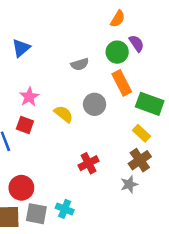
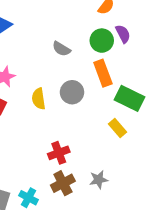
gray semicircle: (80, 64) -> (61, 49), turned 42
yellow semicircle: (64, 114) -> (39, 99), turned -144
brown cross: (140, 160) -> (63, 183), moved

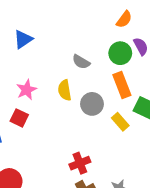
yellow semicircle: (39, 99) -> (65, 90), moved
yellow rectangle: (117, 128) -> (120, 122), moved

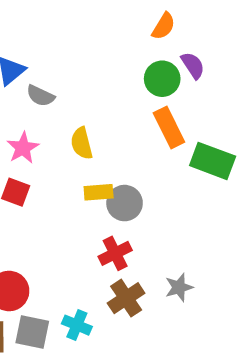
gray semicircle: (81, 62) -> (40, 96), moved
gray circle: (92, 104) -> (125, 203), moved
yellow rectangle: (120, 122) -> (99, 192), moved, turned -48

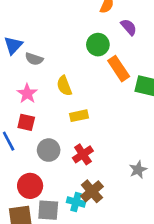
green circle: (162, 79) -> (98, 45), moved
gray circle: (125, 203) -> (49, 150), moved
red cross: (115, 253) -> (83, 154), moved
brown cross: (126, 298) -> (92, 191), moved

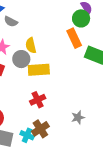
green circle: (98, 45) -> (81, 18), moved
yellow rectangle: (79, 116) -> (39, 70), size x1.5
gray circle: (49, 150) -> (21, 59), moved

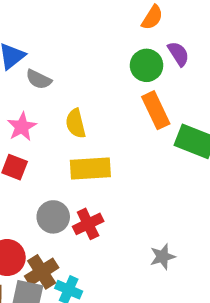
green circle: (81, 18) -> (147, 65), moved
gray circle: (21, 59) -> (53, 217), moved
brown cross: (40, 129) -> (42, 272), moved

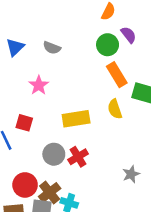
gray semicircle: (39, 79) -> (52, 48), moved
yellow semicircle: (76, 123) -> (115, 109), moved
pink star: (22, 127) -> (39, 85), moved

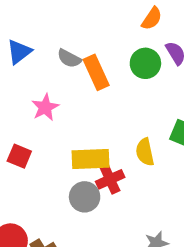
orange rectangle: (117, 75) -> (96, 72), moved
gray circle: (54, 154) -> (85, 197), moved
red cross: (78, 157) -> (110, 179), moved

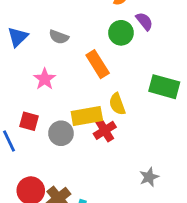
orange rectangle: (96, 72) -> (98, 64), moved
yellow semicircle: (145, 152) -> (117, 104), moved
gray circle: (85, 197) -> (61, 133), moved

